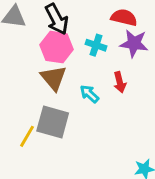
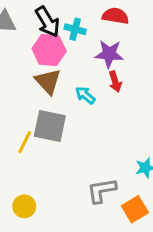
purple star: (134, 43) -> (109, 54), moved
cyan cross: (96, 45) -> (75, 29), moved

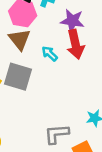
red arrow: (115, 82) -> (75, 44), size x1.6

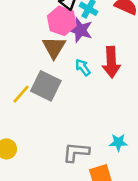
purple star: (72, 21) -> (80, 30), moved

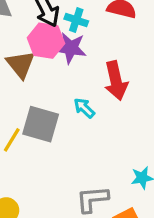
brown triangle: (54, 47) -> (21, 64), moved
cyan arrow: (83, 67) -> (84, 108), moved

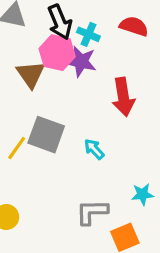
cyan arrow: (84, 108) -> (94, 149), moved

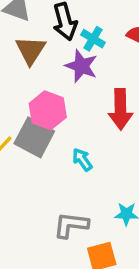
pink hexagon: (57, 53) -> (48, 110), moved
brown triangle: (31, 74) -> (30, 50), moved

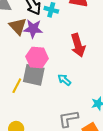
purple star: (81, 66) -> (33, 29), moved

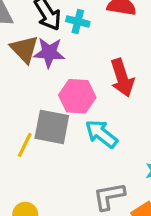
pink hexagon: (37, 57) -> (77, 96), moved
cyan arrow: (64, 80) -> (101, 134), size x1.5

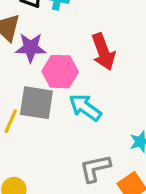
purple star: (49, 53) -> (31, 48), moved

